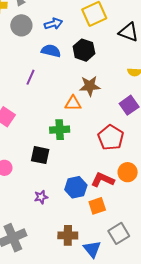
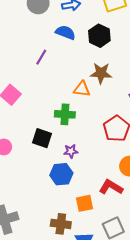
red L-shape: (103, 180) -> (111, 187), moved
blue hexagon: (76, 187) -> (61, 174), moved
purple star: (41, 197) -> (71, 151), moved
orange square: (97, 206) -> (85, 203), moved

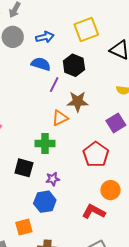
purple line: (41, 57) -> (54, 85), moved
orange triangle: (82, 89) -> (60, 118), turned -30
orange square: (85, 203) -> (24, 227), moved

